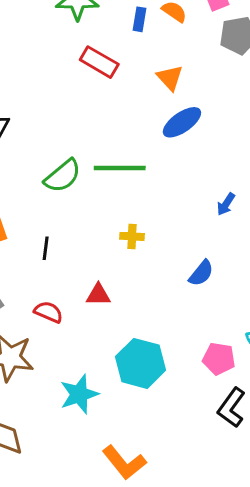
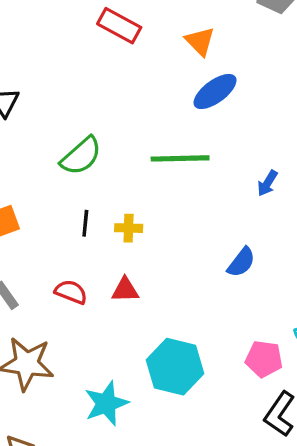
green line: (120, 168) -> (180, 158), moved
yellow cross: (132, 236) -> (129, 228), moved
black line: (46, 248) -> (85, 223), moved
red semicircle: (48, 312) -> (71, 292), moved

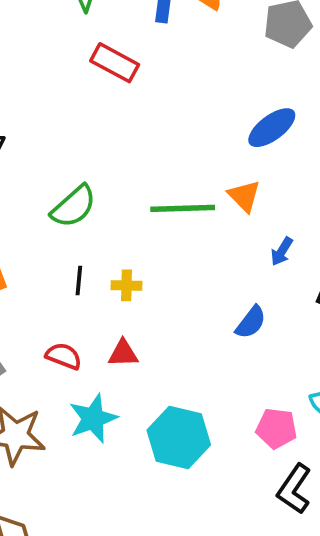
orange triangle: (200, 41) -> (244, 196), moved
blue ellipse: (215, 92) -> (272, 128), moved
blue arrow: (267, 183) -> (282, 251), moved
cyan star: (106, 403) -> (93, 418), moved

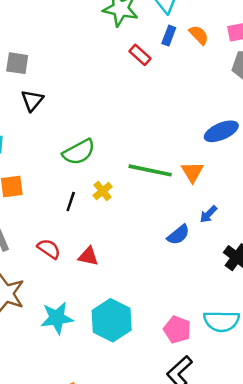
red rectangle: (115, 63) -> (140, 55), moved, size x0.7
yellow cross: (126, 285) -> (103, 191), moved, turned 36
blue semicircle: (251, 322) -> (178, 235), moved
cyan star: (93, 418) -> (57, 318), moved

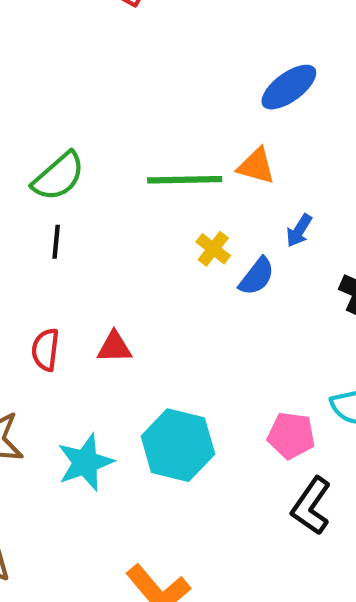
orange triangle: (192, 172) -> (256, 166), turned -30
yellow cross: (103, 191) -> (213, 249), moved
black line: (71, 201) -> (56, 242), moved
red semicircle: (49, 249) -> (45, 350), turned -105

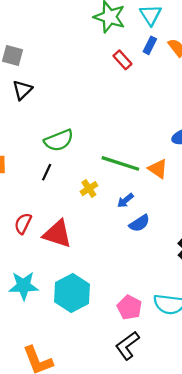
blue arrow: (299, 231) -> (125, 200), moved
yellow cross: (213, 249) -> (89, 189), moved
red triangle: (114, 347) -> (57, 234), size x1.6

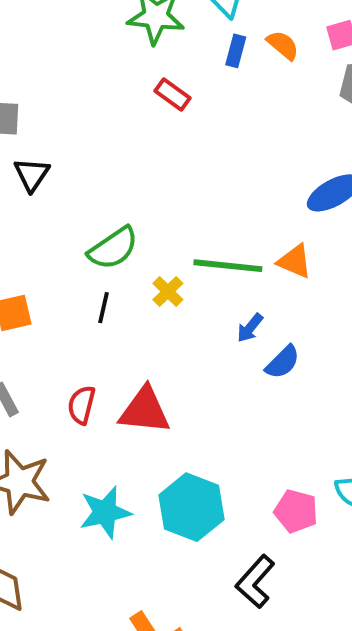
red rectangle: (122, 60) -> (172, 94), moved
yellow cross: (89, 189) -> (168, 291), moved
black L-shape: (127, 346) -> (255, 582), moved

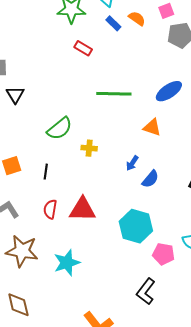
blue rectangle: (236, 51) -> (113, 23), turned -56
green line: (228, 266) -> (114, 94), moved
yellow cross: (168, 291) -> (89, 148), turned -35
black line: (103, 308) -> (46, 172), moved
cyan hexagon: (192, 507) -> (136, 226), moved

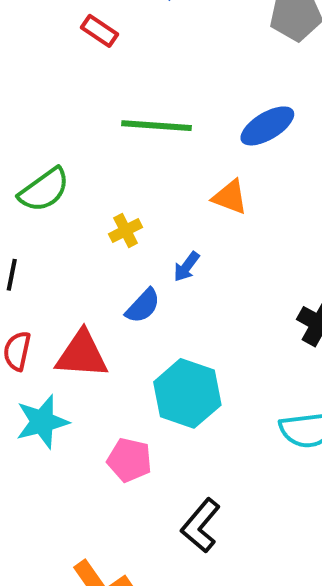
yellow cross: (89, 148) -> (126, 231), moved, turned -35
blue semicircle: (150, 179) -> (143, 306), moved
pink pentagon: (163, 254) -> (130, 460), moved
cyan star: (67, 263) -> (42, 422), moved

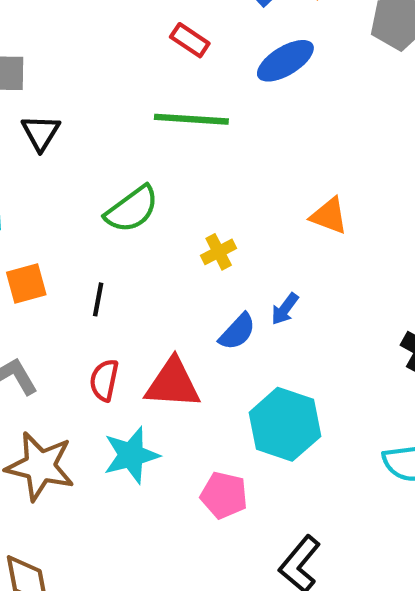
green line: (157, 126) -> (191, 119), moved
blue ellipse: (267, 126) -> (285, 61), moved
blue arrow: (187, 267) -> (285, 309), moved

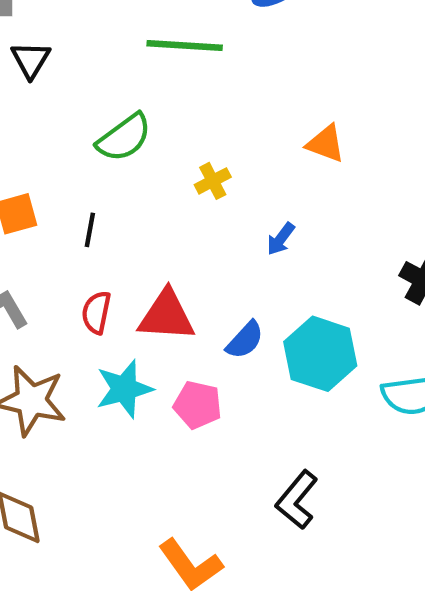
blue semicircle: (237, 332) -> (245, 340), moved
cyan hexagon: (285, 424) -> (320, 354), moved
pink pentagon: (224, 495) -> (198, 405), moved

